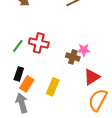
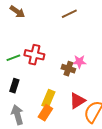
green line: (18, 46) -> (13, 58), turned 32
red triangle: (92, 77) -> (77, 101), moved
orange rectangle: (27, 84) -> (45, 113), moved

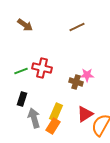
gray arrow: (17, 115) -> (34, 118), moved

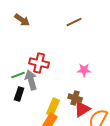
green line: (21, 71) -> (18, 75), moved
brown cross: (76, 82) -> (75, 98), moved
gray arrow: (34, 118) -> (31, 80), moved

